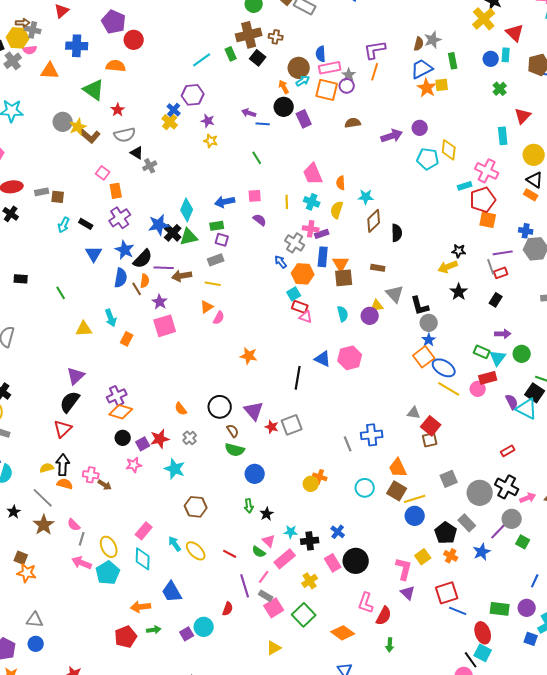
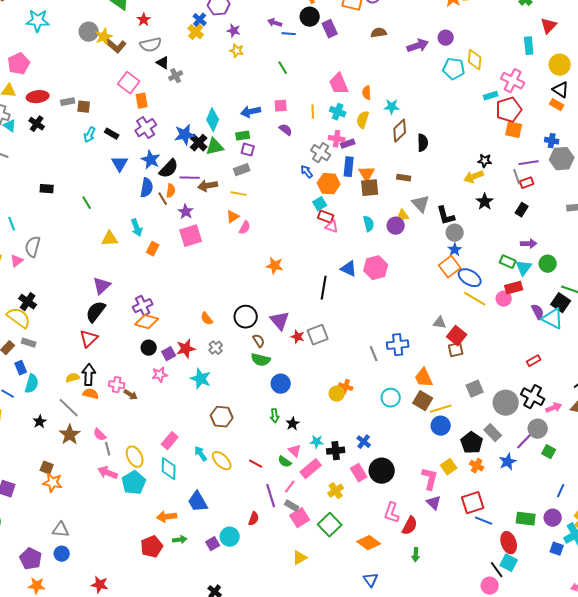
pink square: (103, 173) -> (129, 83), size x1.5
gray line: (82, 539) -> (108, 449), turned -32

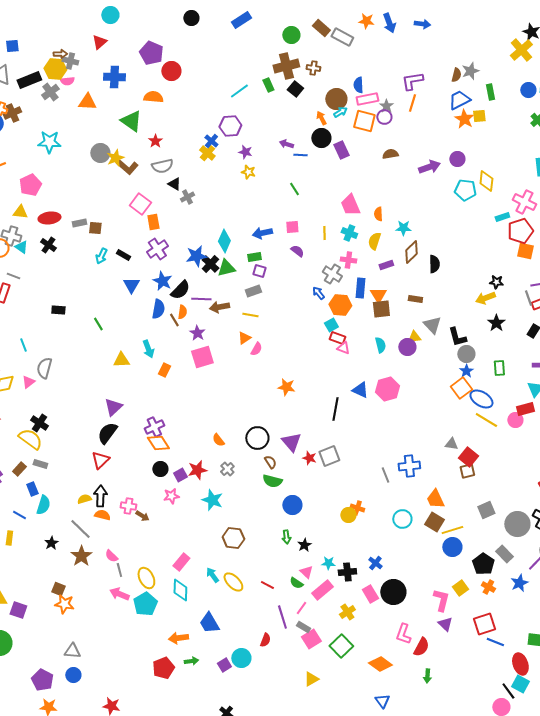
purple rectangle: (348, 144) -> (386, 265), moved
green rectangle: (508, 262) -> (499, 368), moved, turned 63
orange diamond: (147, 322) -> (158, 443), turned 40

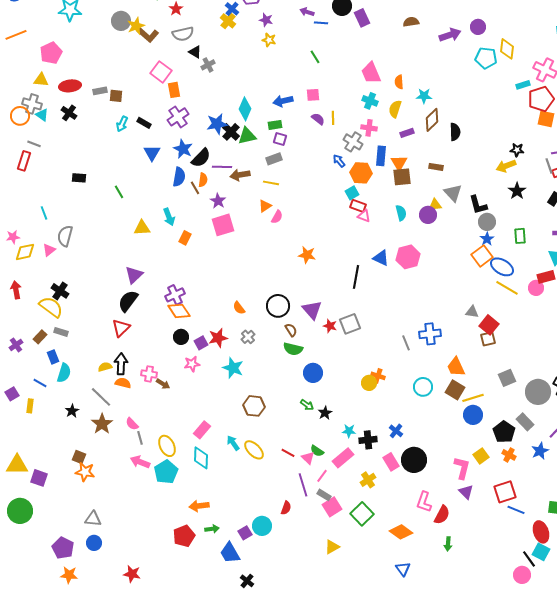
yellow line: (324, 233) -> (333, 118), moved
green arrow: (286, 537) -> (307, 405), turned -48
pink triangle: (306, 572) -> (308, 458), moved
blue trapezoid: (209, 623) -> (230, 553), moved

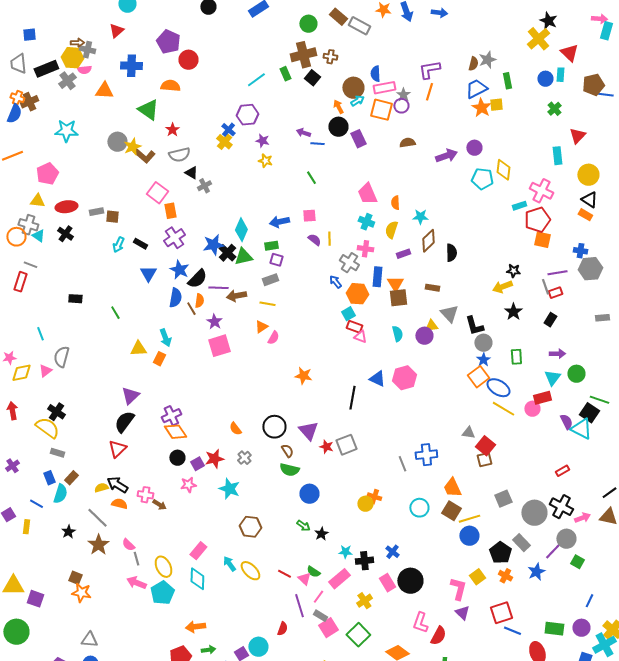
orange rectangle: (185, 238) -> (159, 359), moved
brown rectangle: (40, 337) -> (71, 478), moved
black arrow: (121, 364) -> (117, 485), turned -60

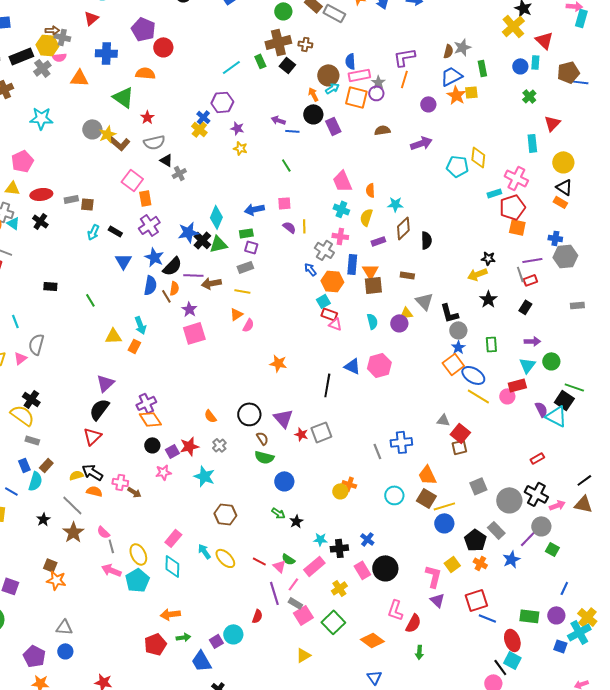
purple circle: (474, 148) -> (428, 104), moved

